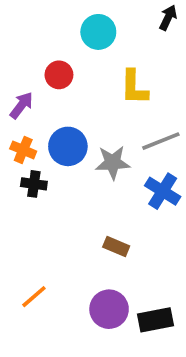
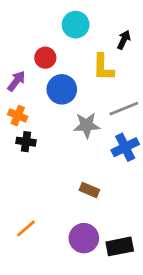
black arrow: (168, 18) -> (124, 40), moved
blue circle: (68, 146) -> (62, 89), moved
blue cross: (163, 191) -> (125, 147), turned 32

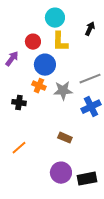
yellow L-shape: (103, 67) -> (60, 42), moved
orange cross: (18, 116) -> (39, 86), moved
orange line: (26, 228) -> (19, 148), moved

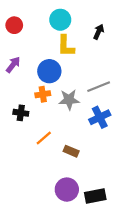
red circle: (33, 42) -> (14, 25), moved
orange cross: (39, 86) -> (43, 94), turned -32
orange line: (19, 148) -> (44, 138), moved

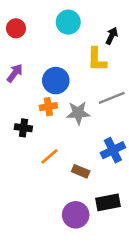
yellow L-shape: (66, 46) -> (97, 59), moved
blue cross: (100, 117) -> (113, 150), moved
black rectangle: (95, 196) -> (108, 202), moved

